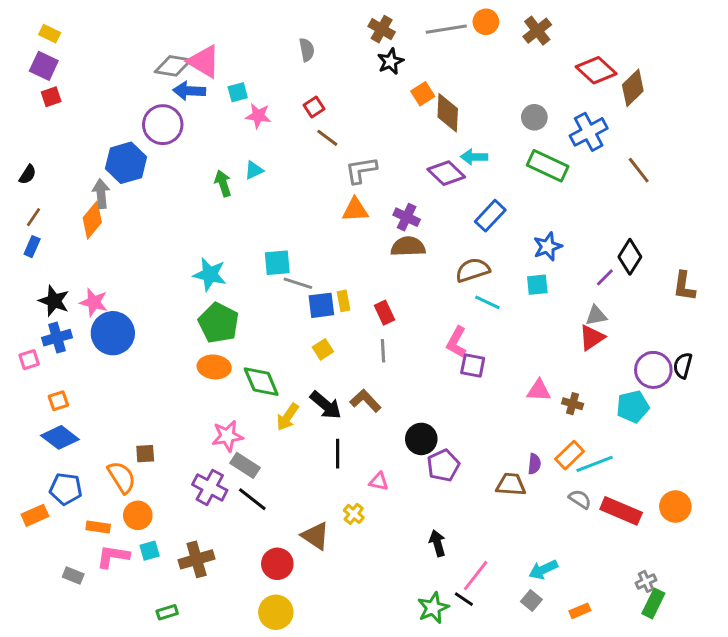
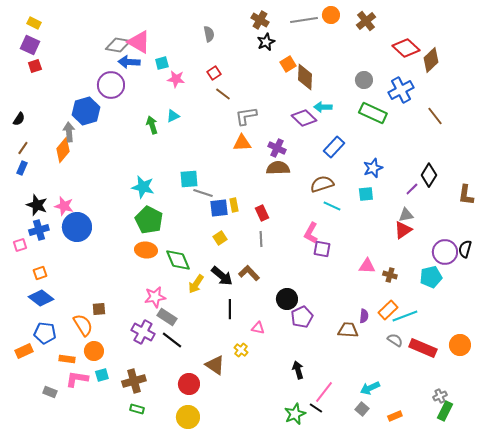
green rectangle: (167, 612) -> (137, 409), moved, turned 32

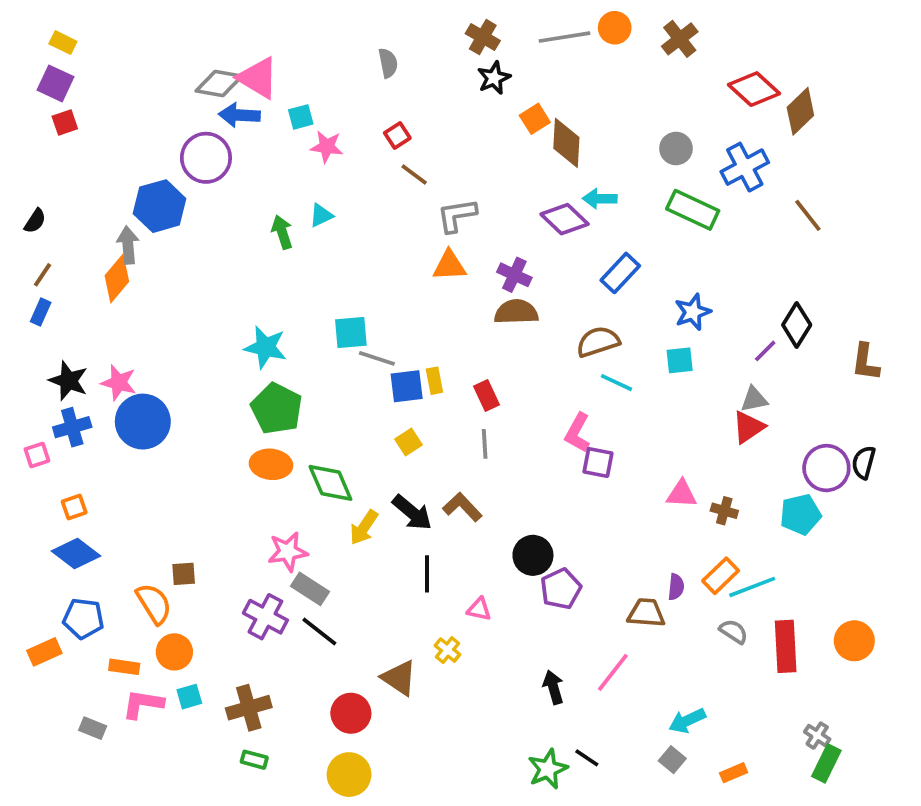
red rectangle: (423, 348) -> (786, 646), turned 64
pink line: (324, 392) -> (613, 672), moved
gray cross: (440, 396) -> (817, 736), turned -32

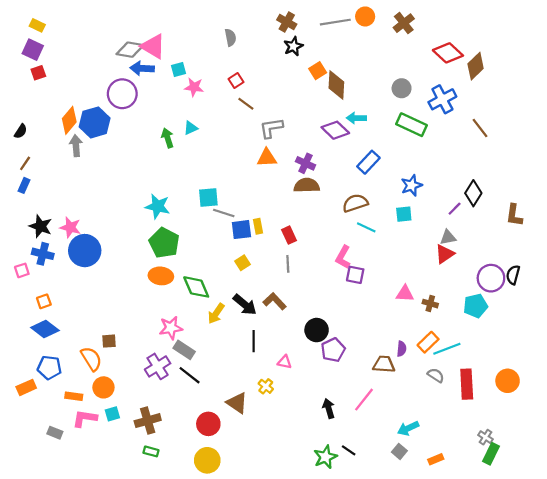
orange diamond: (117, 279) -> (69, 120), moved
blue cross: (72, 427) -> (43, 254), turned 30
purple cross: (265, 617) -> (158, 366), turned 30

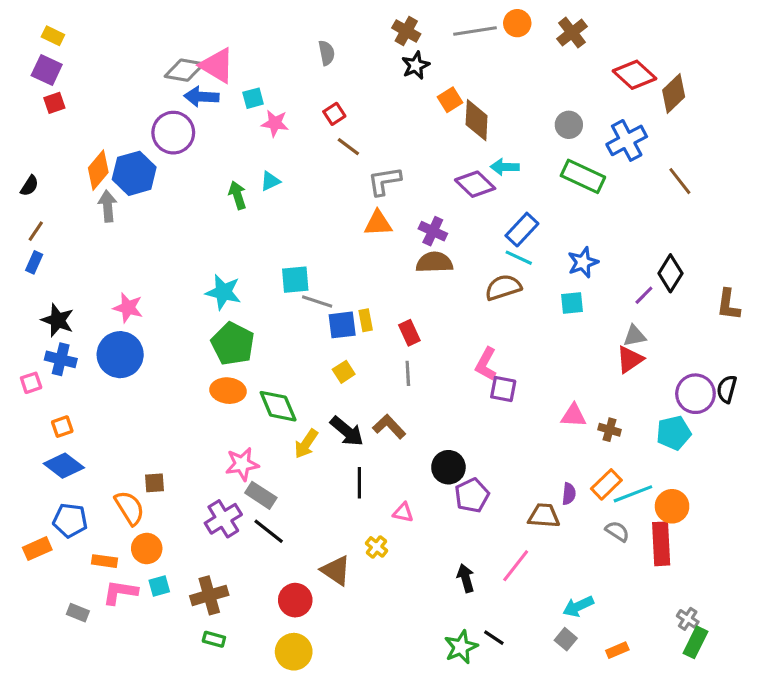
pink star: (70, 227) -> (128, 308), moved
cyan line: (366, 227) -> (519, 258), moved
orange circle: (508, 381) -> (672, 506), moved

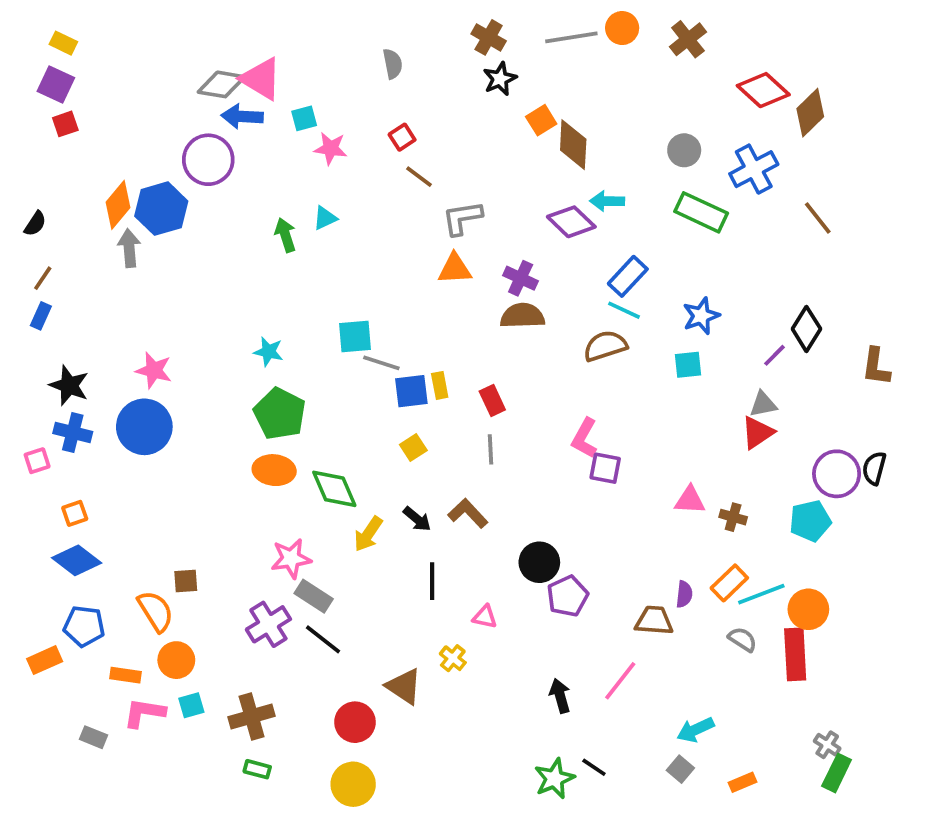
cyan star: (223, 292) -> (268, 352), size x0.7
black arrow: (347, 431) -> (417, 519), size x0.7

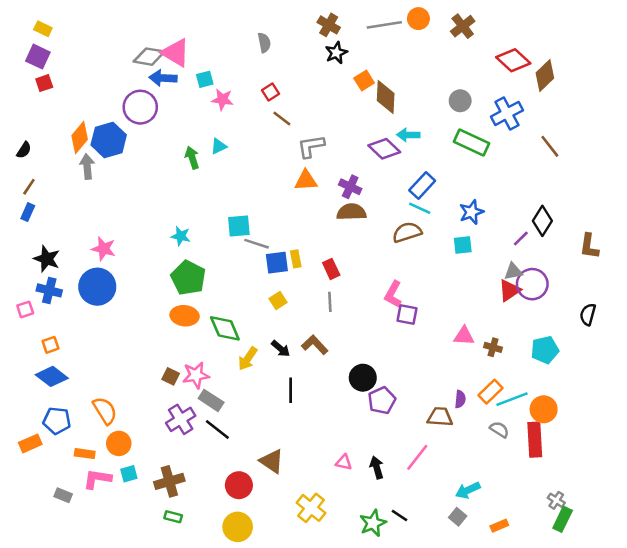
purple circle: (837, 474) -> (532, 284), moved
brown square: (186, 581) -> (171, 376), moved, turned 30
pink triangle: (485, 617) -> (344, 462), moved
yellow cross: (453, 658) -> (311, 508), moved, size x1.6

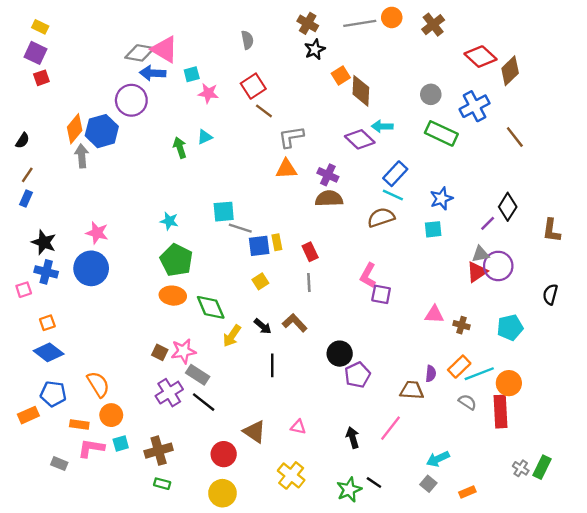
red square: (270, 92) -> (253, 86), size x1.5
pink triangle: (344, 462) -> (298, 427), moved
green rectangle: (563, 519) -> (542, 467), moved

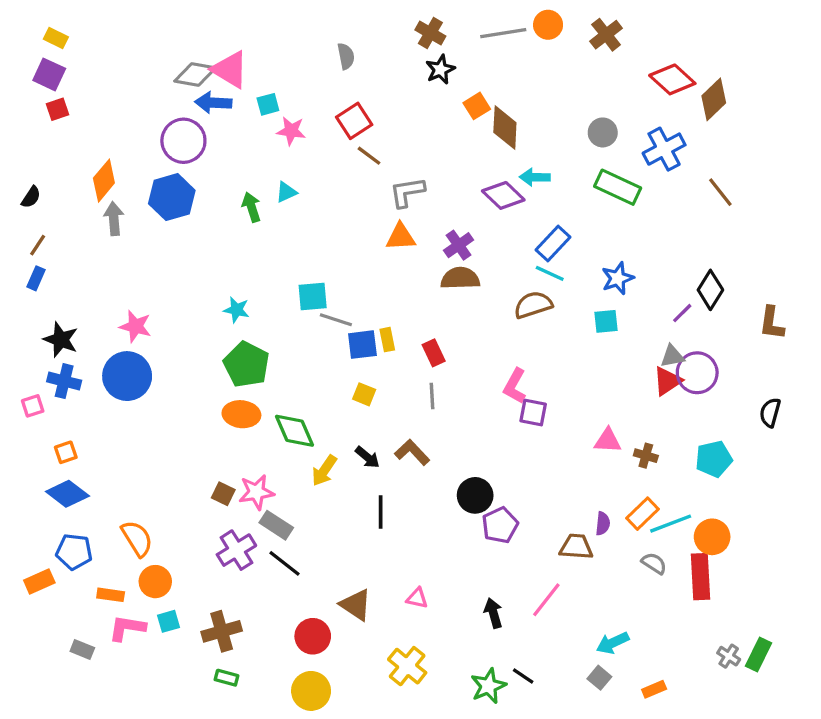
blue hexagon: (102, 131) -> (172, 197), moved
purple cross: (328, 175) -> (459, 245), turned 30
yellow square: (260, 281) -> (364, 394), turned -35

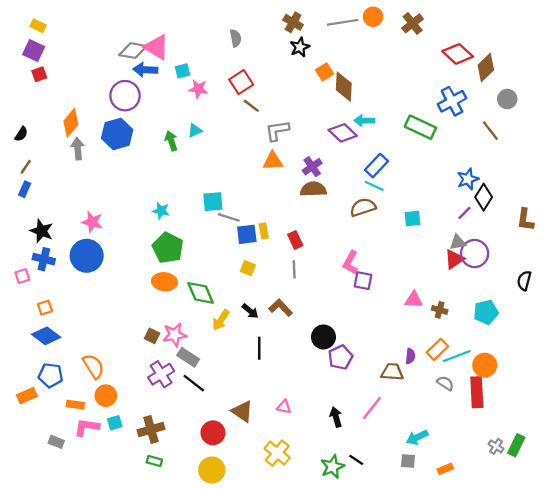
gray circle: (603, 132) -> (507, 99), moved
blue star: (618, 278) -> (468, 179), moved
gray square: (599, 678) -> (408, 461), turned -35

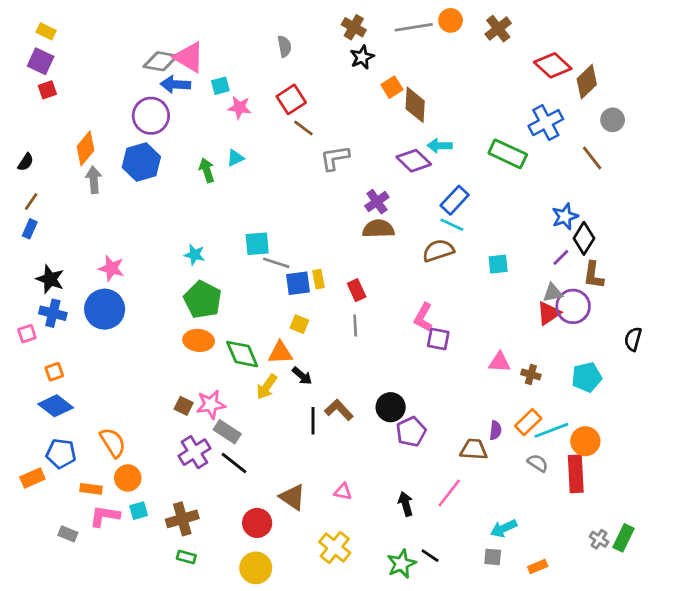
orange triangle: (273, 161) -> (280, 353), moved
brown L-shape: (525, 220) -> (594, 275), moved
brown L-shape: (281, 308) -> (339, 410), moved

